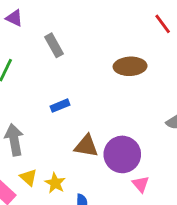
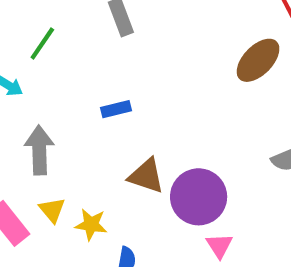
brown ellipse: (130, 66) -> (258, 60), moved, turned -52
yellow star: (55, 183) -> (91, 225), turned -30

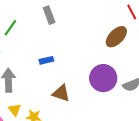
purple circle: (199, 197) -> (103, 78), moved

